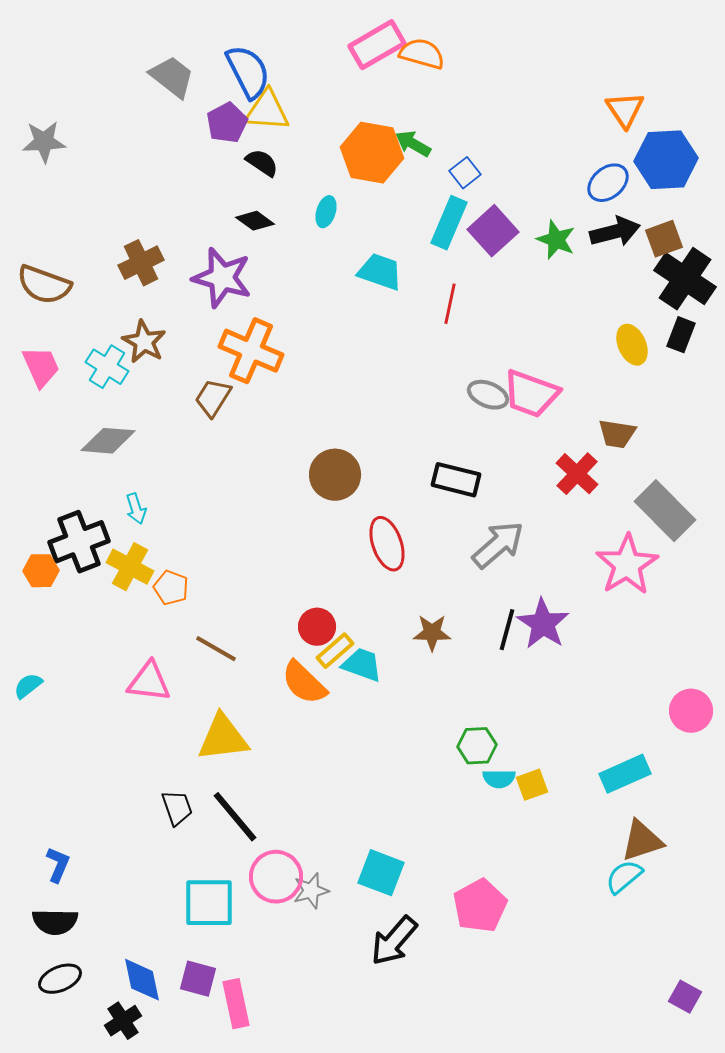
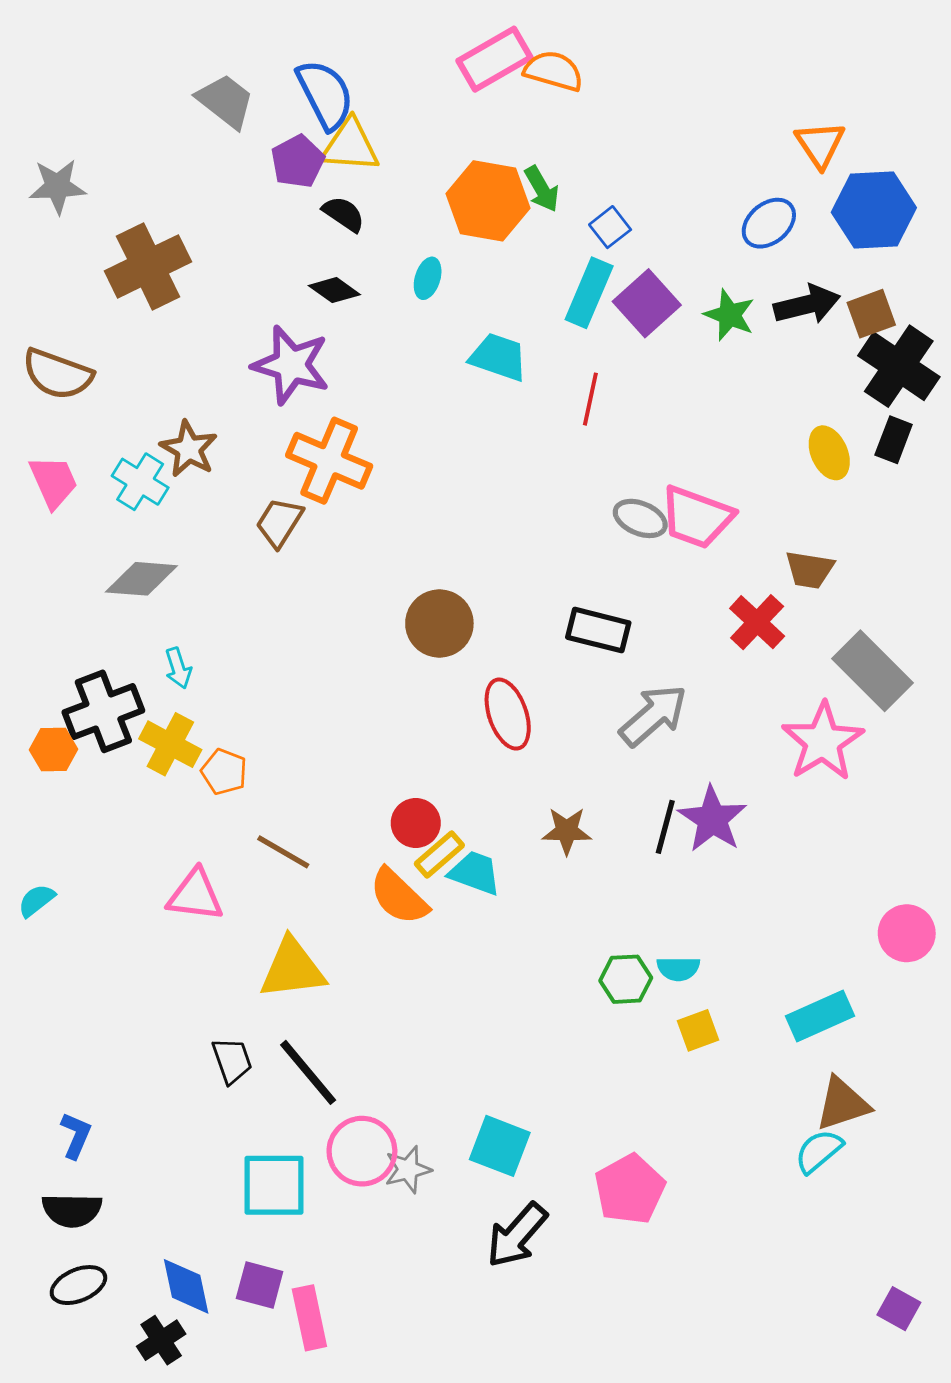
green arrow: (413, 144) -> (542, 189), turned -150
blue ellipse: (608, 183) -> (769, 223), moved
brown cross: (141, 263) -> (148, 266), moved, size x1.4
cyan semicircle: (499, 779) -> (678, 969), moved

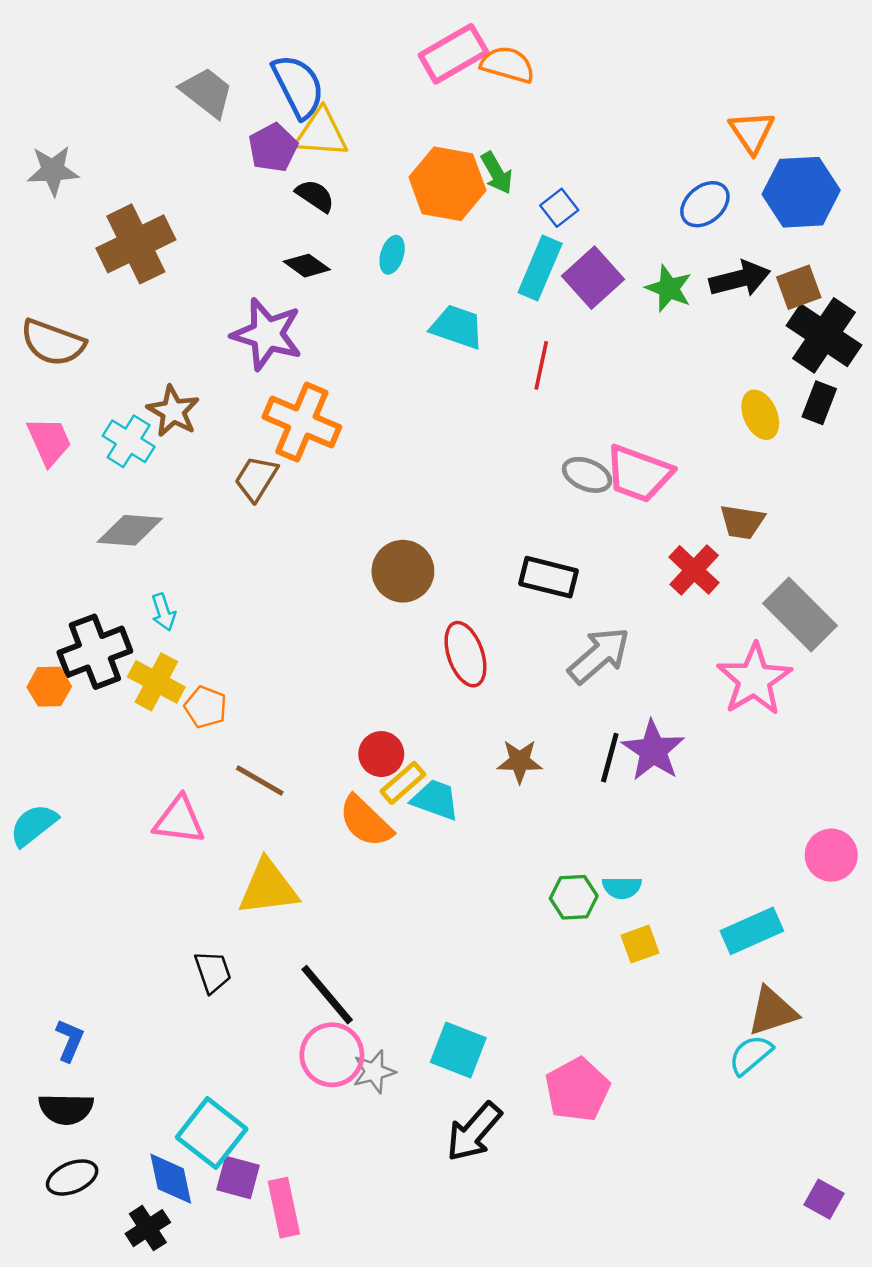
cyan semicircle: (36, 900) -> (34, 825), size x1.4
black line: (308, 1072) -> (327, 995), moved
cyan square: (274, 1185) -> (212, 1133), moved, turned 38

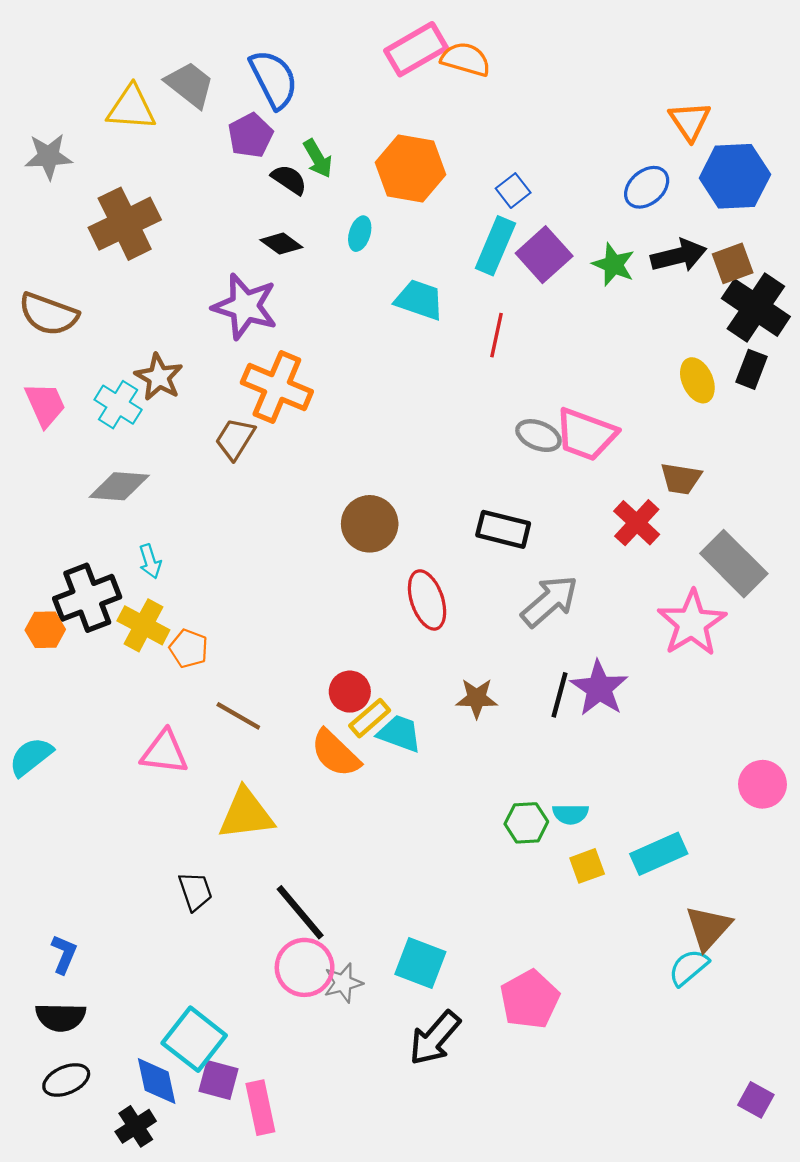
yellow triangle: (321, 133) -> (131, 108), moved
green arrow: (497, 173) -> (318, 159), moved
cyan rectangle: (752, 931) -> (659, 854), moved
brown triangle: (772, 1011) -> (708, 928), turned -30

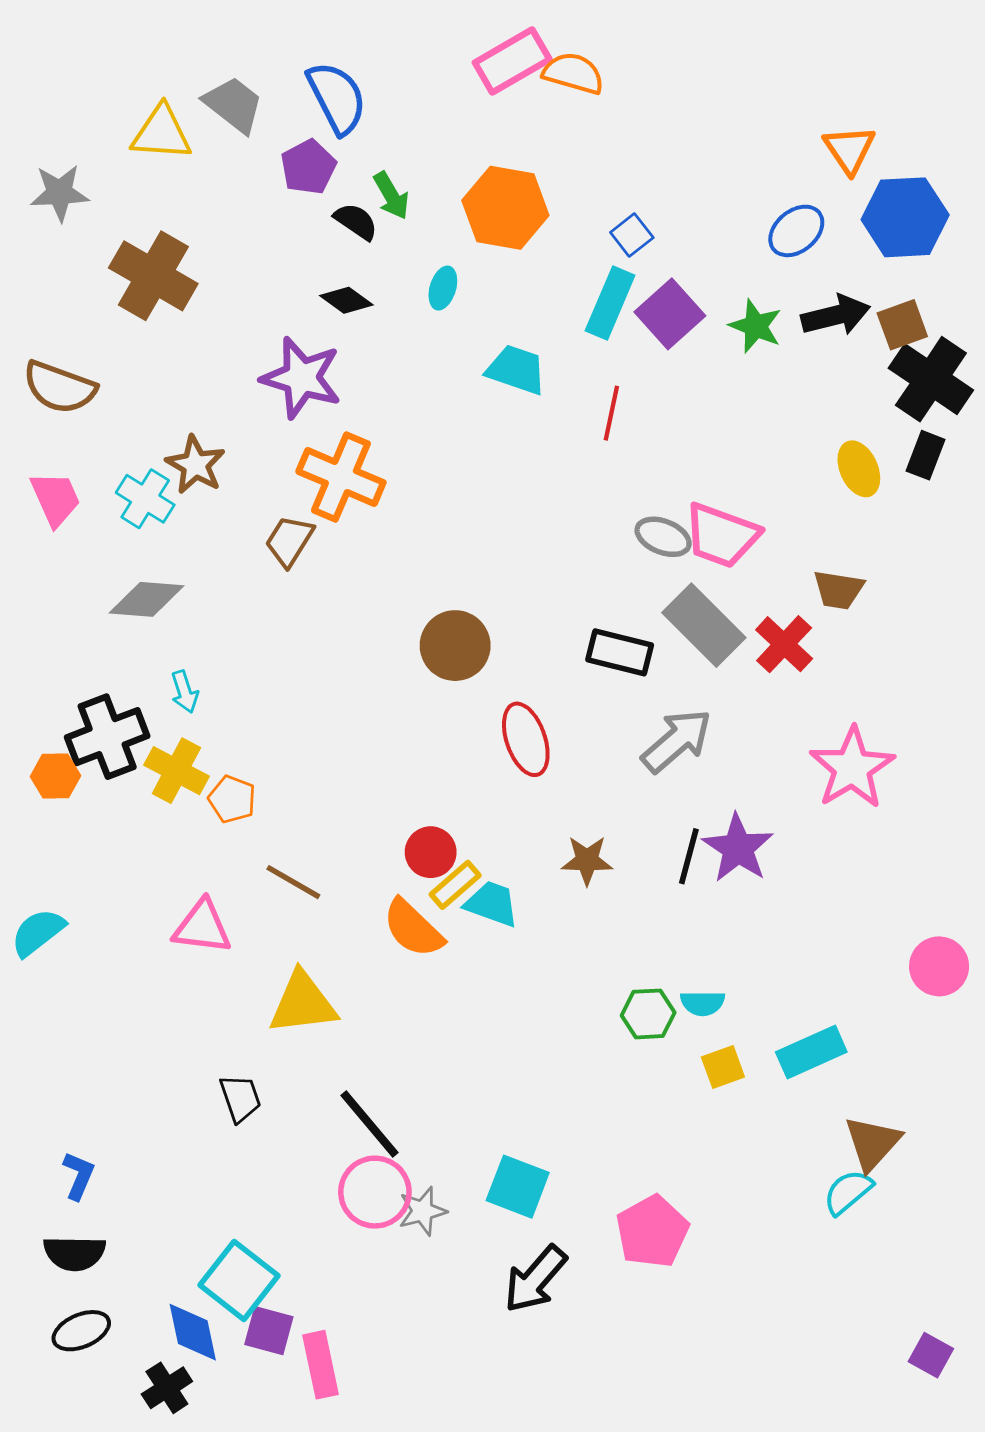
brown cross: (125, 224) -> (153, 276), turned -34
gray rectangle: (734, 564) -> (704, 625), moved

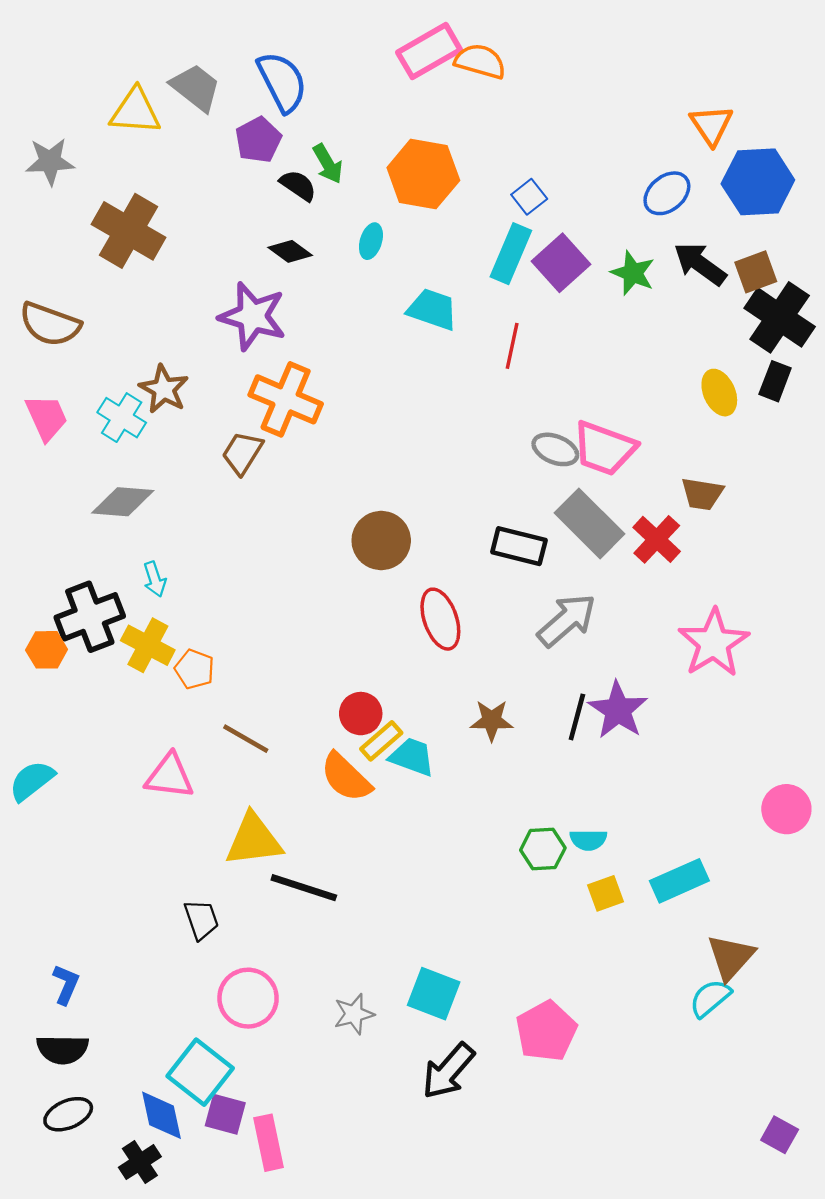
black arrow: (836, 315) -> (700, 264), turned -130
black line: (369, 1124) -> (304, 888), moved, turned -32
pink circle: (375, 1192) -> (248, 998), moved

